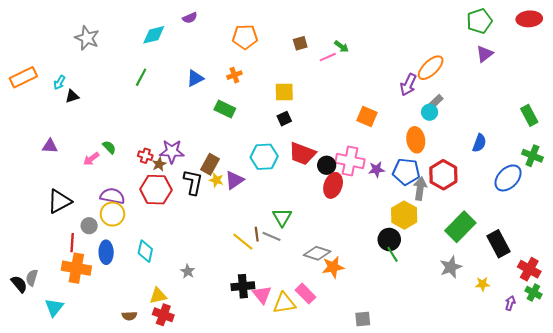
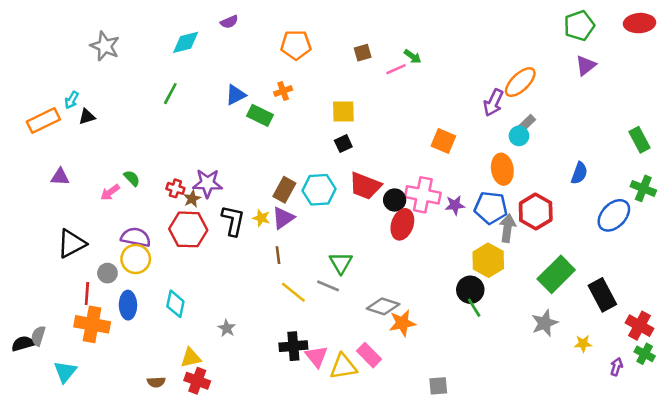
orange rectangle: (23, 77) -> (43, 121), moved
green rectangle: (225, 109) -> (260, 115), moved
brown rectangle: (210, 164) -> (284, 190), moved
brown line: (257, 234) -> (278, 255), moved
black semicircle: (19, 284) -> (23, 344), turned -66

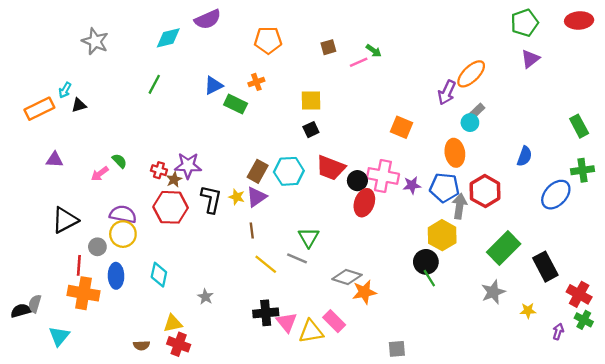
purple semicircle: (229, 22) -> (208, 19), size x1.6
green cross: (643, 188) -> (583, 170), turned -30

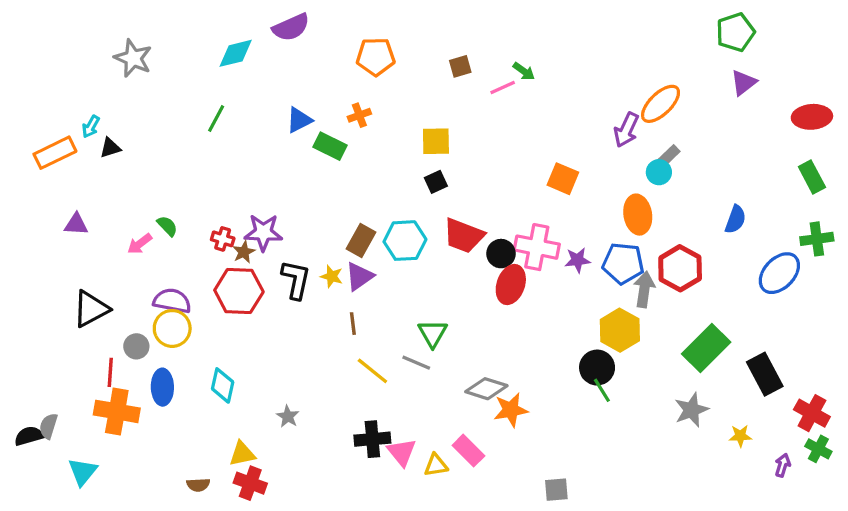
red ellipse: (579, 20) -> (812, 117), moved
yellow triangle: (311, 331) -> (436, 465), size x0.7

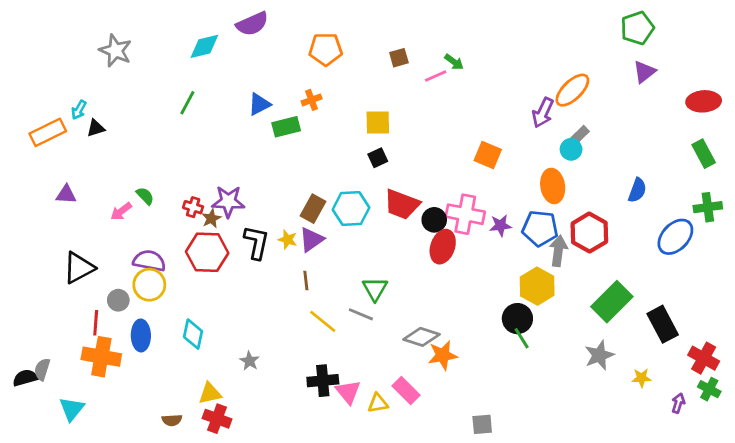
green rectangle: (330, 146) -> (286, 127), turned -40

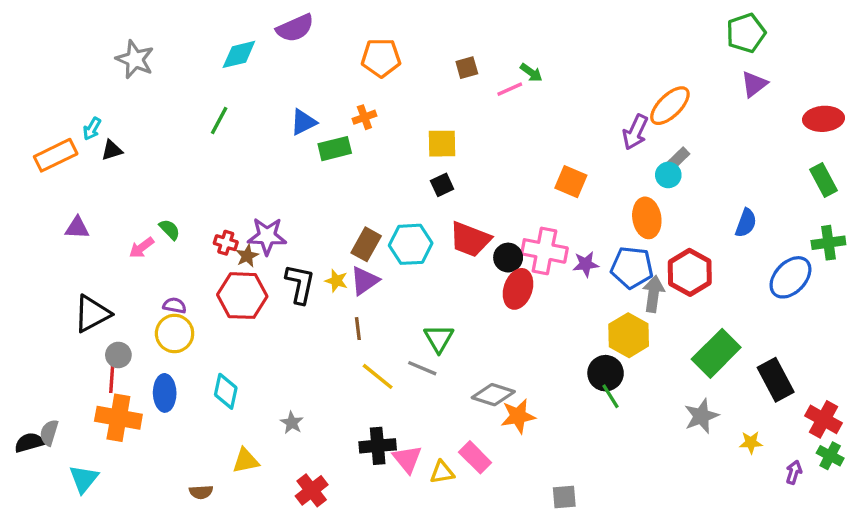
purple semicircle: (149, 261) -> (175, 305), size x0.6
gray circle: (118, 300) -> (118, 355), moved
red cross: (217, 419) -> (312, 490), moved, turned 32

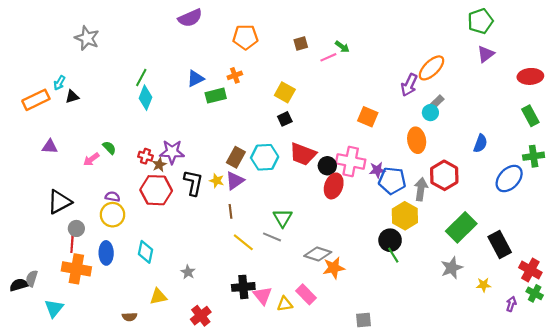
cyan diamond: (239, 54) -> (145, 98), moved, turned -55
yellow square: (442, 144) -> (285, 92), turned 30
blue pentagon: (632, 267) -> (392, 181), moved

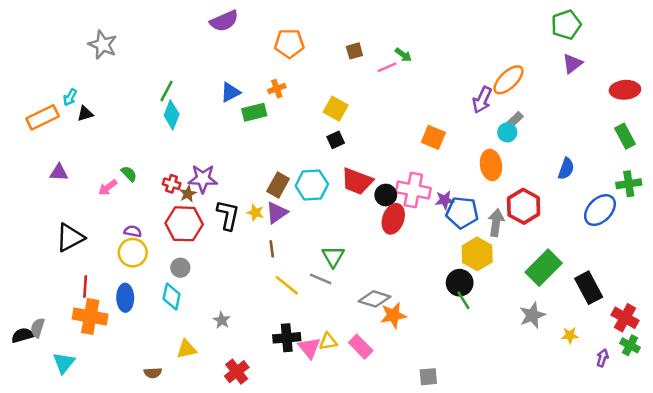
gray circle: (76, 228) -> (180, 268), moved
yellow triangle: (285, 304) -> (328, 342), moved

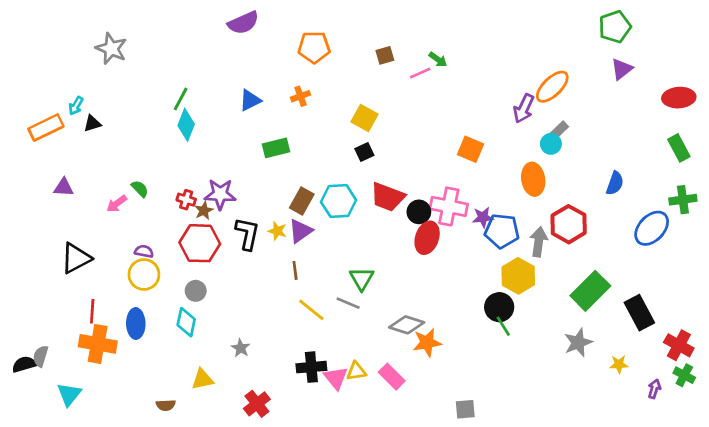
green rectangle: (254, 112) -> (276, 148), moved

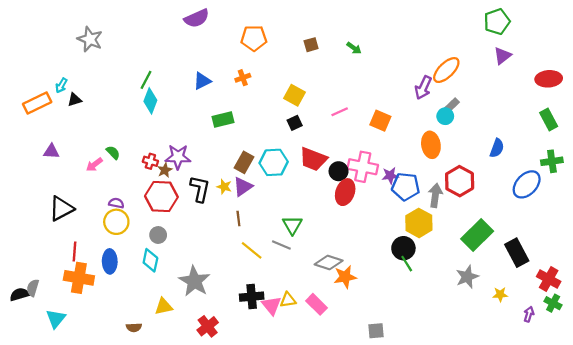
pink line: (420, 73) -> (340, 112), moved
gray star: (241, 348) -> (194, 281), size x2.0

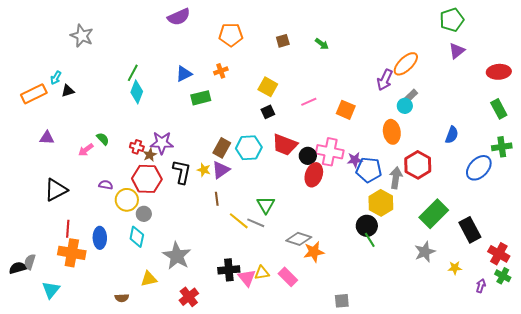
green rectangle: (223, 120) -> (201, 98), moved
yellow circle: (116, 222) -> (127, 200), moved
yellow line: (252, 250) -> (239, 221), moved

